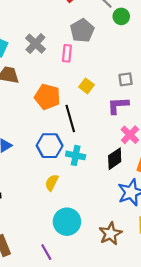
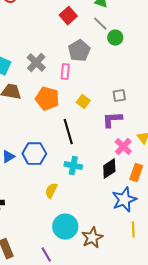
orange pentagon: (47, 97) -> (47, 99), moved
blue hexagon: (50, 146) -> (34, 154), moved
brown star: (110, 234) -> (92, 238), moved

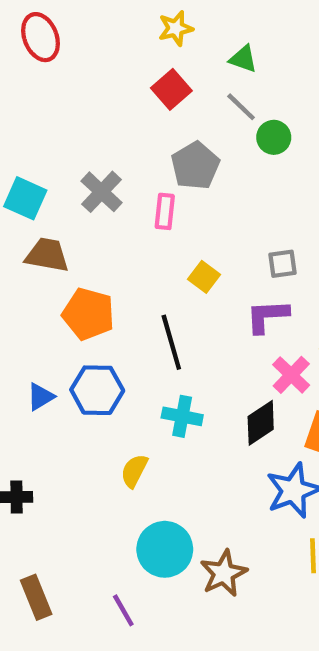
orange pentagon: (47, 99) -> (88, 314), moved

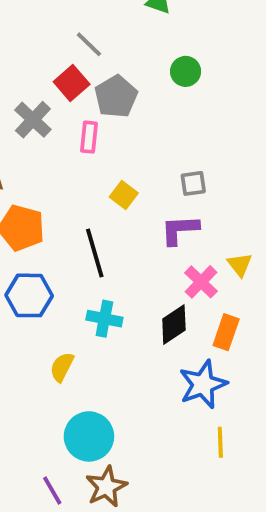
red square: (171, 89) -> (72, 83), moved
gray line: (241, 107) -> (89, 44), moved
brown star: (224, 573) -> (106, 487), moved

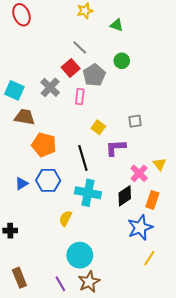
green circle: (186, 71) -> (122, 61), moved
purple L-shape: (180, 230) -> (116, 148), moved
cyan cross: (104, 319) -> (88, 193), size x1.4
yellow line: (220, 442) -> (149, 258), turned 35

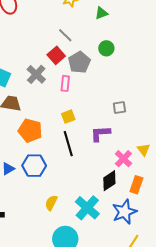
green triangle: (117, 25) -> (101, 13), turned -40
yellow square: (98, 127) -> (68, 117), moved, turned 32
cyan cross: (88, 193) -> (87, 208), moved, turned 30

